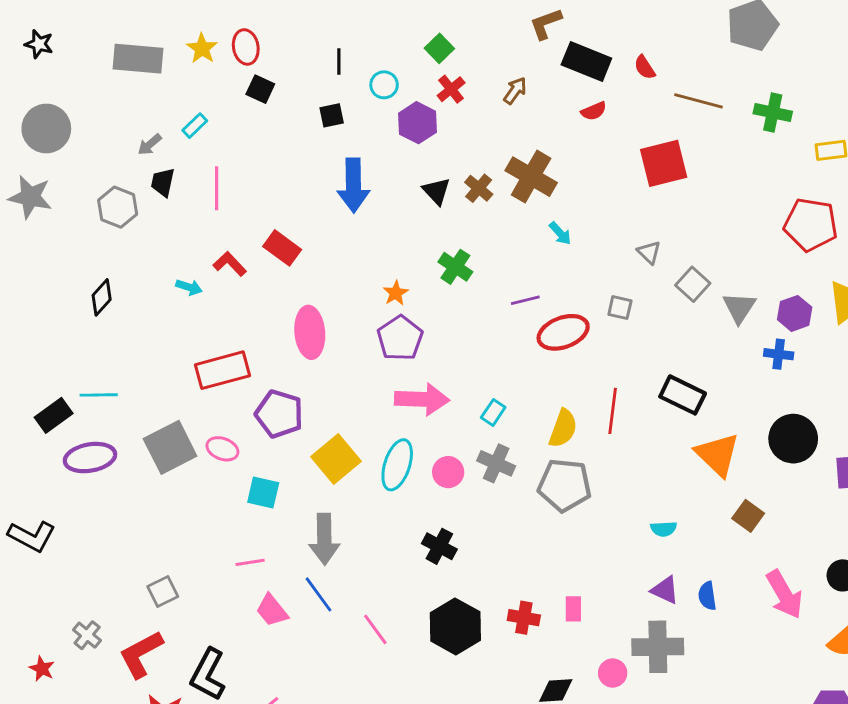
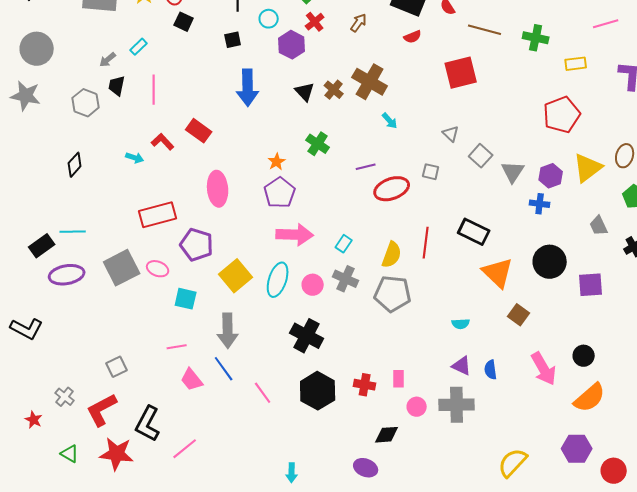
red pentagon: (811, 225) -> (562, 115), turned -30
black cross: (439, 546) -> (307, 336), size x1.4
pink circle: (613, 673) -> (417, 407), moved

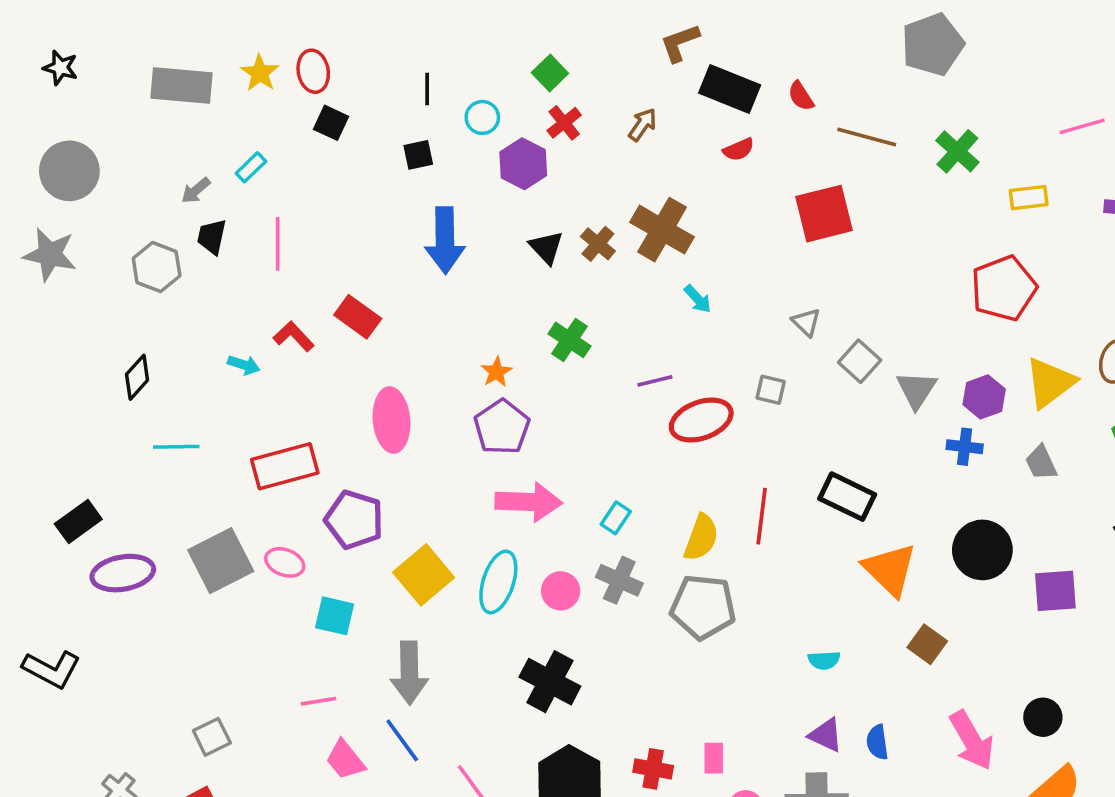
green cross: (536, 38) -> (957, 151), turned 30
gray trapezoid: (599, 226) -> (1041, 463), moved
cyan line: (73, 232) -> (176, 447), moved

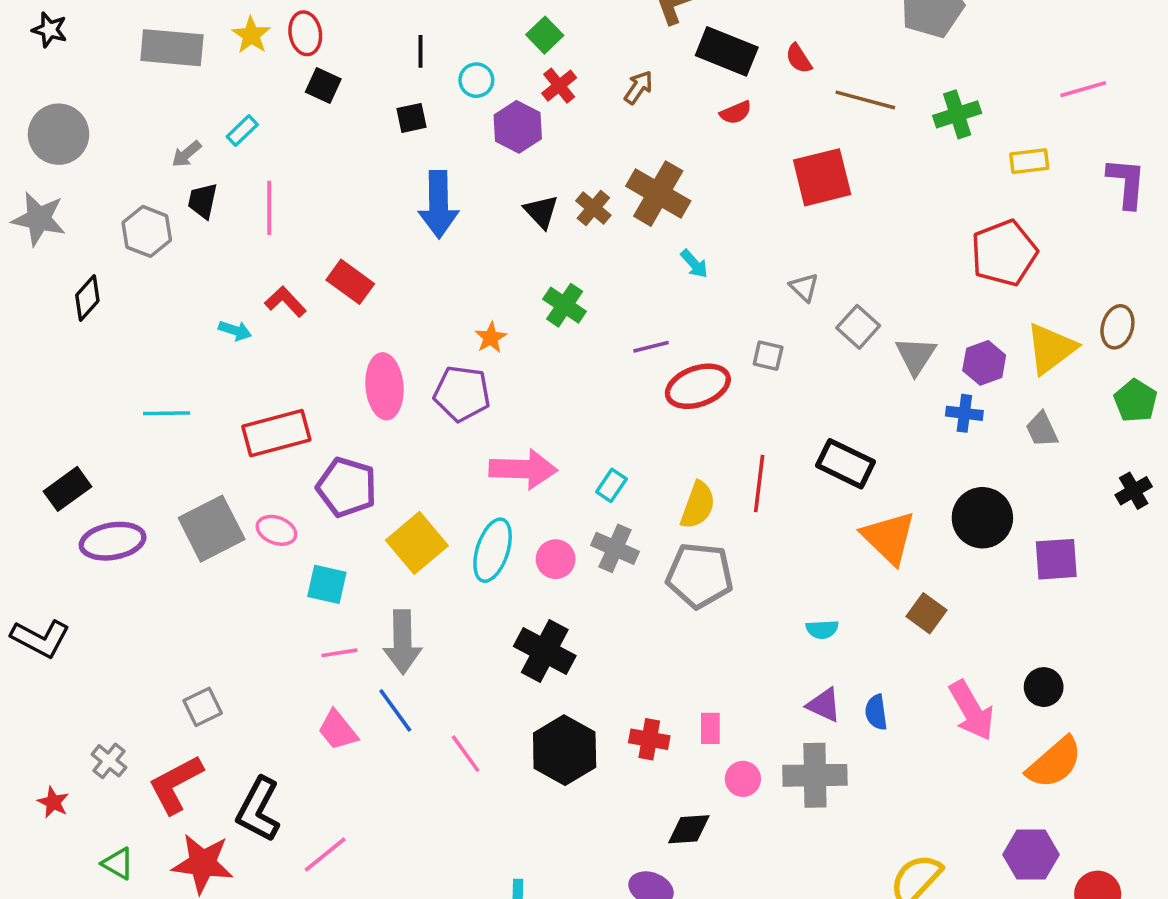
green cross: (957, 151) -> (957, 114), turned 30
black diamond: (137, 377) -> (87, 298), moved
purple pentagon: (502, 427) -> (462, 393), moved, turned -30
pink line: (319, 701) -> (339, 653), moved

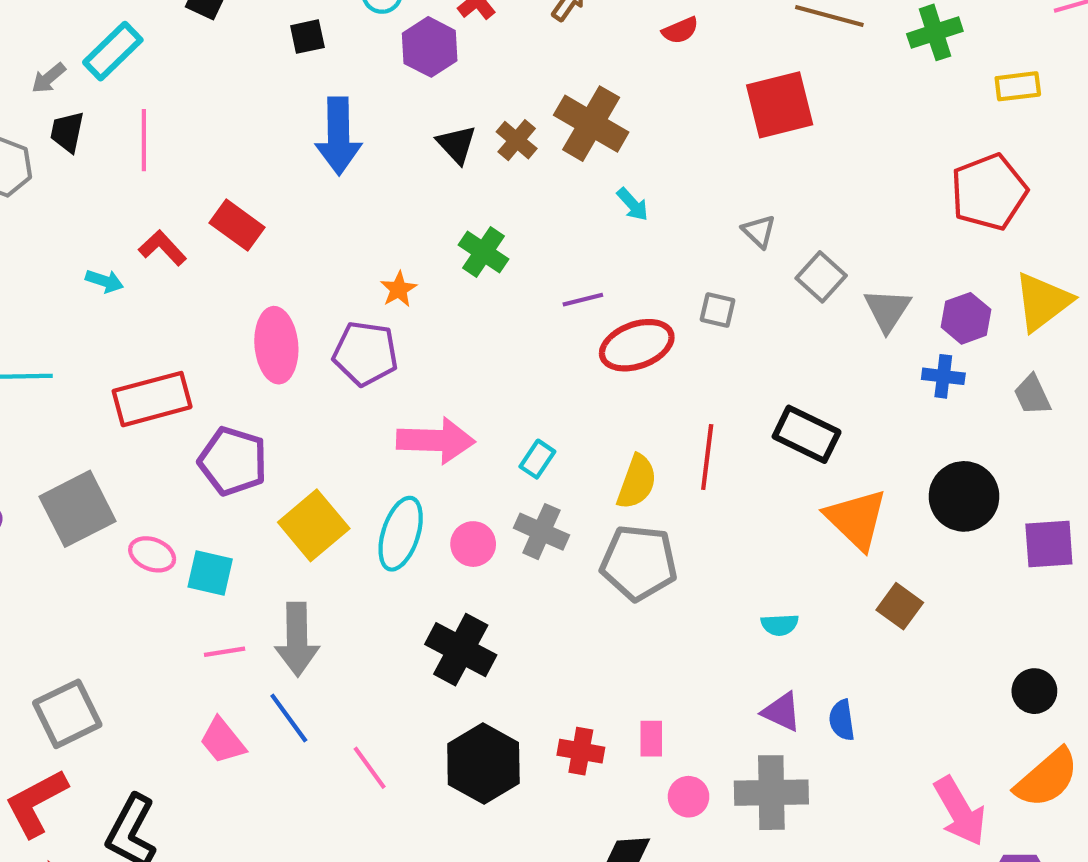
cyan rectangle: (242, 131) -> (113, 51), size x1.6
pink ellipse: (276, 530) -> (152, 554), moved
gray square: (203, 707) -> (67, 714), size x1.5
pink arrow: (972, 710) -> (960, 811), moved

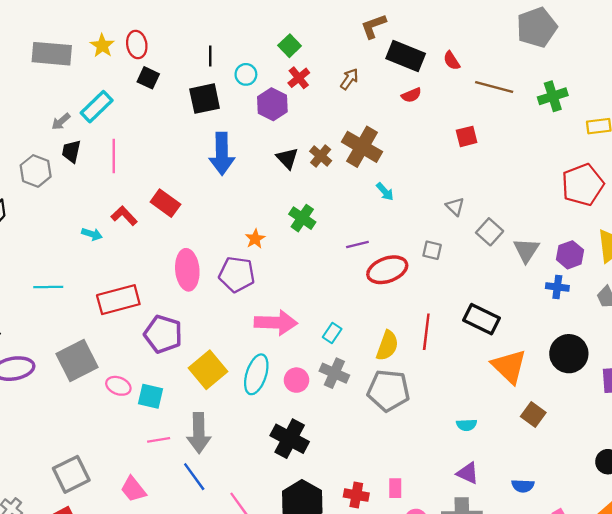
black square: (307, 37) -> (205, 99), size x1.6
red square: (780, 105) -> (467, 136), size x0.6
blue semicircle: (842, 720) -> (523, 486), moved, turned -80
pink trapezoid: (223, 741) -> (133, 489), moved

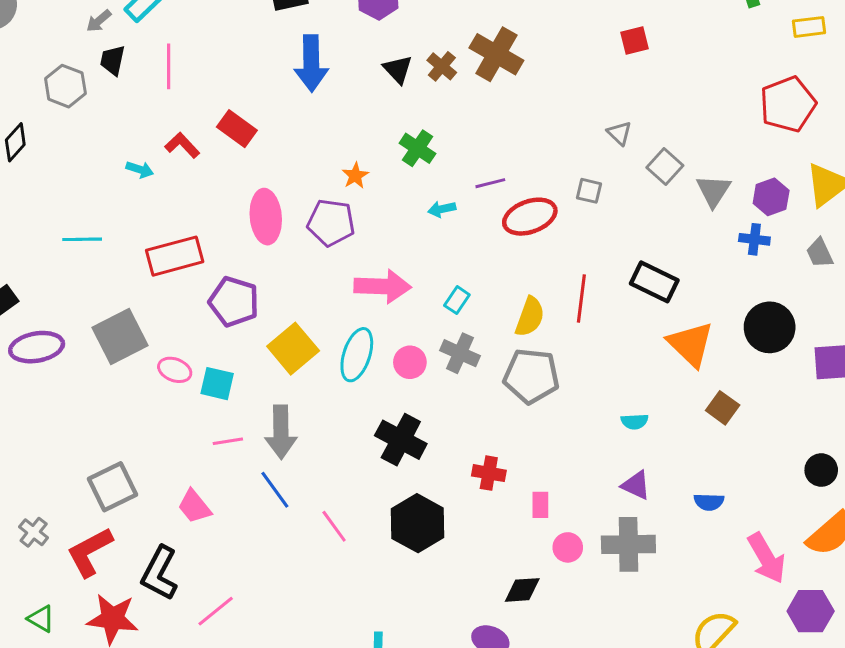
cyan arrow: (385, 192) -> (442, 209), moved, turned 120
red cross: (356, 495) -> (489, 473), moved

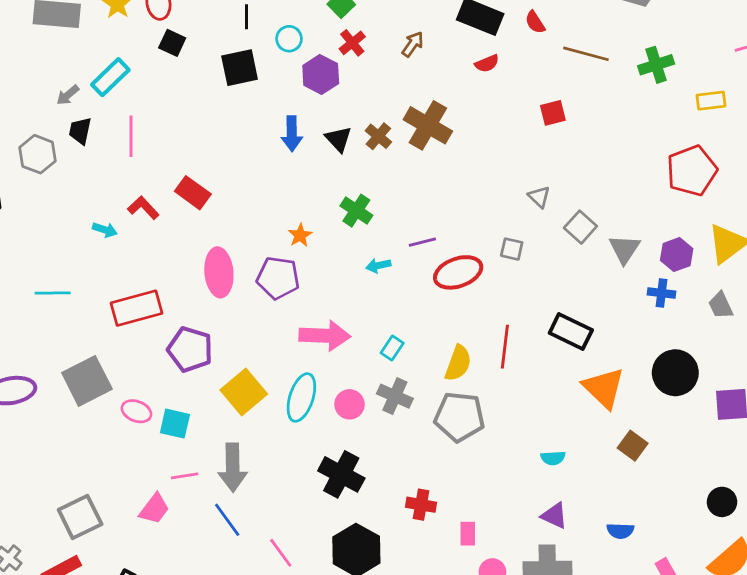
blue arrow: (311, 63) -> (292, 134), moved, size x0.7
pink trapezoid: (194, 506) -> (154, 509), moved, turned -104

